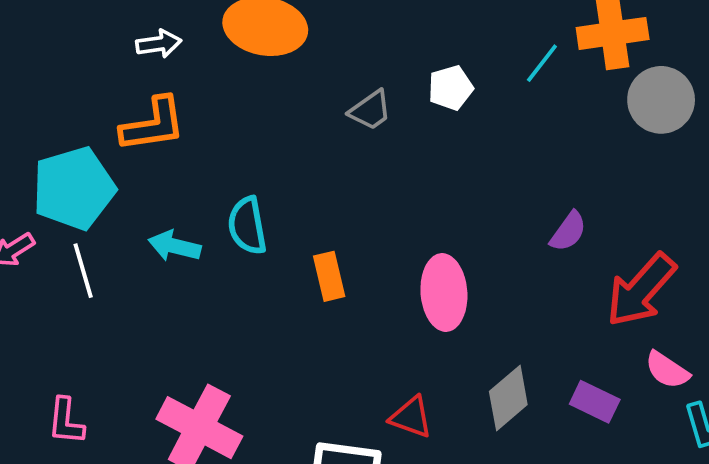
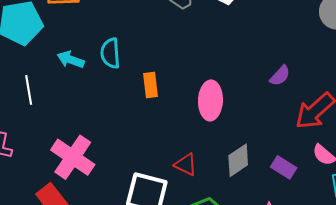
white line: (83, 271) -> (29, 90), moved

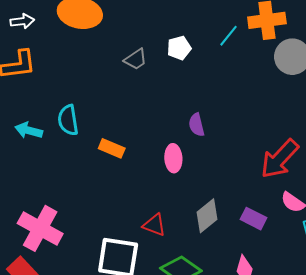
purple semicircle: (280, 76) -> (197, 125), moved, turned 130
orange rectangle: (151, 85) -> (112, 148), turned -55
pink ellipse: (210, 100) -> (173, 158), size x0.7

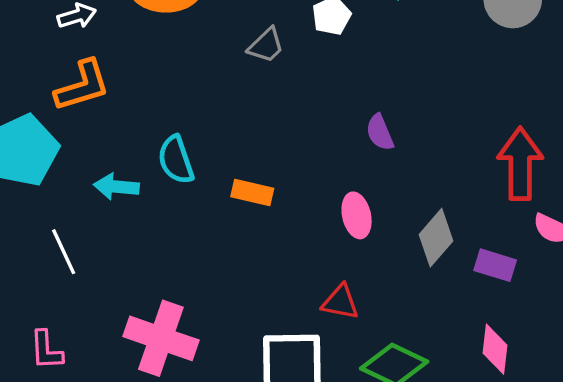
pink ellipse: (173, 158) -> (357, 215), moved
red arrow: (280, 159) -> (520, 164), turned 147
gray diamond: (207, 216) -> (436, 238), moved

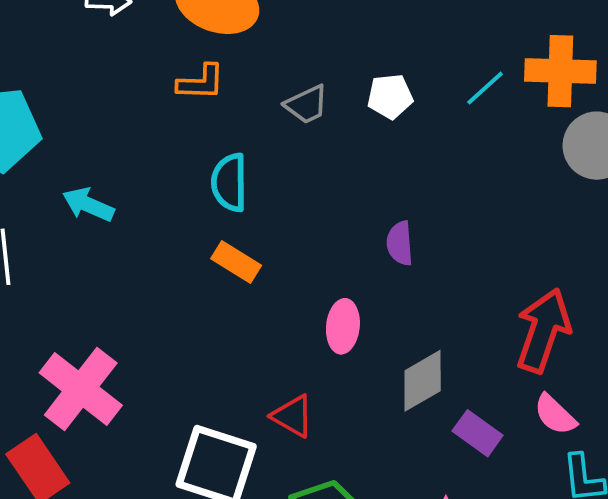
orange L-shape: (82, 86) -> (201, 82), moved, size x0.7
cyan semicircle: (176, 160) -> (229, 182), moved

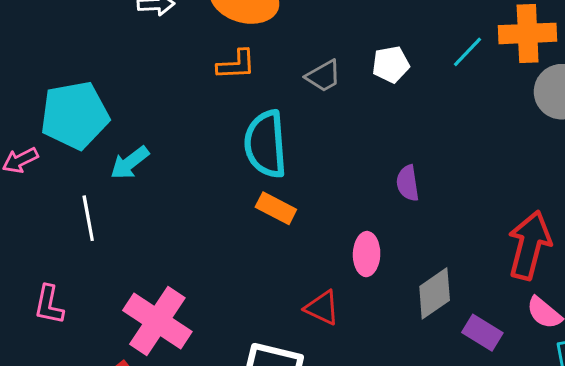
cyan semicircle: (229, 182) -> (266, 144), size x1.4
cyan arrow: (88, 205) -> (130, 163), moved, turned -57
red triangle: (293, 416) -> (322, 308), moved

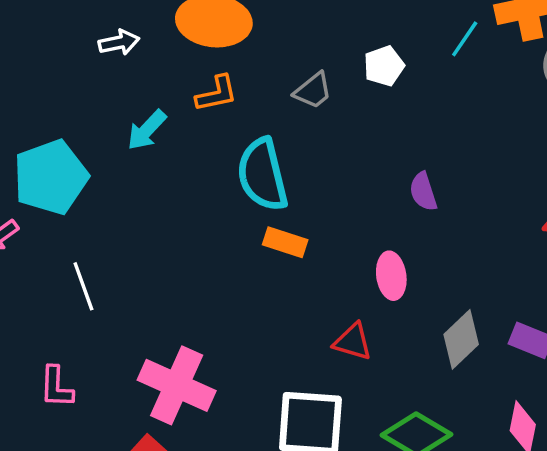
cyan arrow: (130, 163) -> (147, 130), moved
gray diamond: (435, 293) -> (461, 339), moved

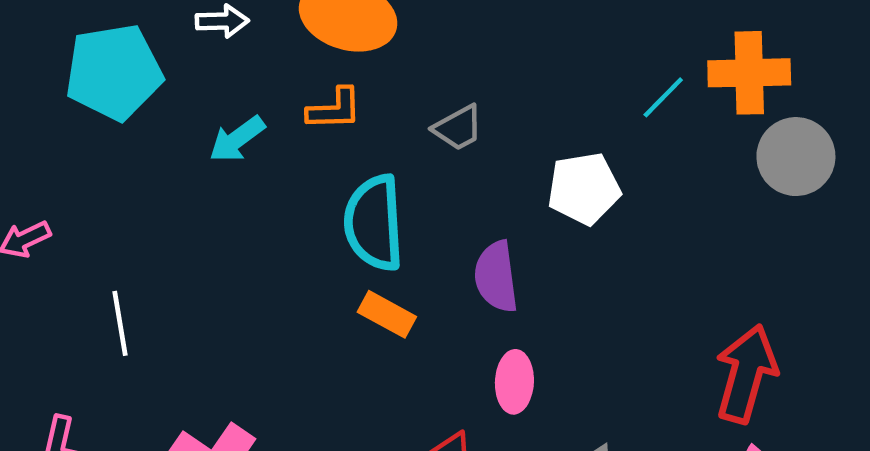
white pentagon: (384, 66) -> (584, 189), moved, size x1.4
cyan pentagon: (51, 177) -> (114, 72), moved
purple semicircle: (423, 192) -> (496, 277), moved, size x1.4

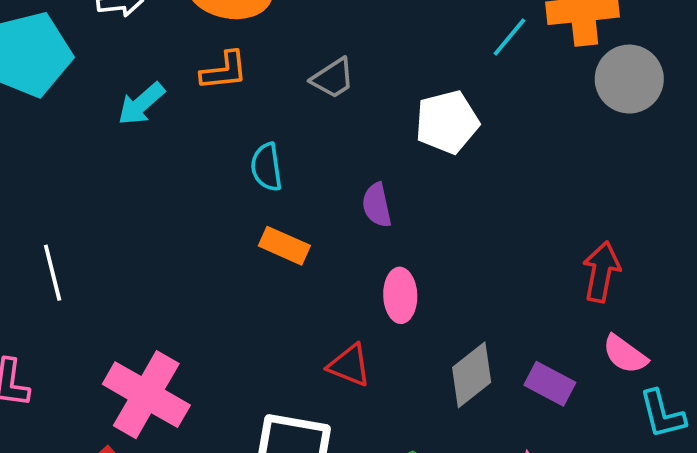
cyan semicircle: (374, 223) -> (266, 167), size x0.6
purple semicircle: (496, 277) -> (377, 205), size x0.7
red arrow: (746, 374) -> (601, 272), size x0.7

